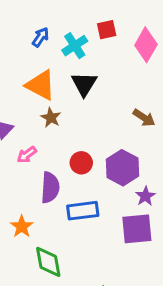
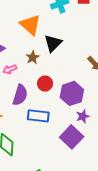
black triangle: (84, 84) -> (53, 43), moved
brown star: (51, 118) -> (33, 57), moved
purple square: (137, 229) -> (72, 137), turned 35

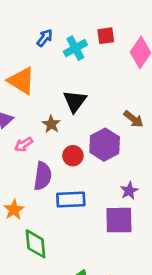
orange triangle: (30, 25) -> (21, 81), moved
purple hexagon: (72, 93) -> (105, 145), moved
purple square: (72, 137) -> (119, 220), turned -35

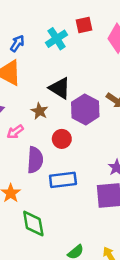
blue arrow: (45, 38) -> (17, 43), moved
black triangle: (75, 101) -> (60, 88), turned -30
purple hexagon: (105, 145) -> (85, 109), moved

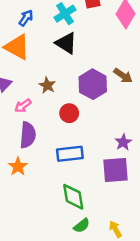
black triangle: (60, 88) -> (66, 43), moved
purple semicircle: (35, 160) -> (28, 135), moved
green diamond: (33, 223) -> (73, 197), moved

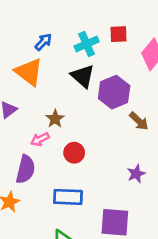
purple hexagon: (93, 84) -> (114, 92), moved
pink arrow: (23, 106) -> (40, 139), moved
purple star: (123, 142) -> (136, 174), moved

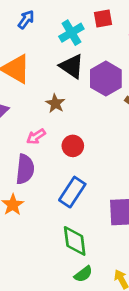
blue arrow: (43, 42) -> (26, 19), moved
brown star: (55, 119) -> (55, 103), moved
blue rectangle: (68, 197) -> (72, 192), turned -52

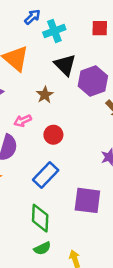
cyan cross: (71, 33) -> (54, 31), moved

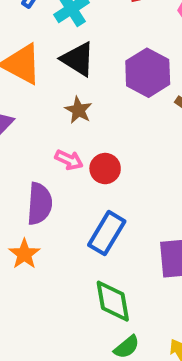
black triangle: (65, 65) -> (78, 59), moved
pink arrow: (23, 121) -> (69, 160), moved, turned -119

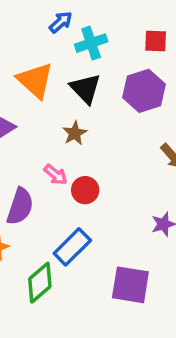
purple hexagon: (148, 73) -> (144, 91), moved
green diamond: (113, 301) -> (40, 283), moved, turned 45

